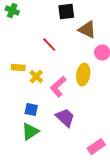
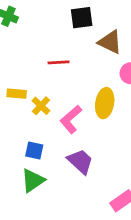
red line: (49, 45) -> (59, 62), turned -49

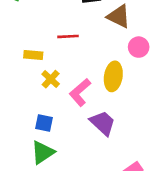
yellow rectangle: (17, 94) -> (33, 55), moved
purple trapezoid: (80, 161) -> (103, 123), moved

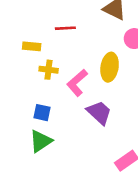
yellow cross: (51, 79) -> (49, 70), turned -36

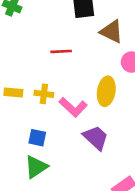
yellow rectangle: (32, 46) -> (13, 93), moved
pink L-shape: (77, 83) -> (73, 107), turned -96

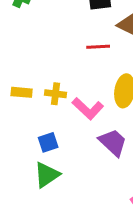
red line: (61, 51) -> (98, 47), moved
blue square: (37, 138) -> (48, 142), turned -30

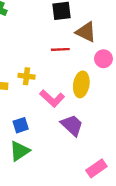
yellow cross: (55, 94) -> (26, 76), moved

